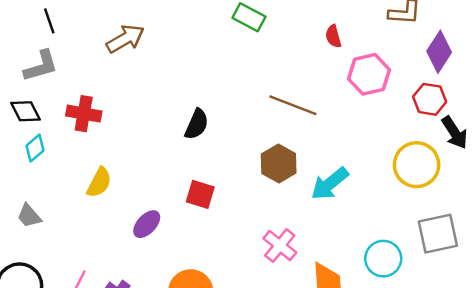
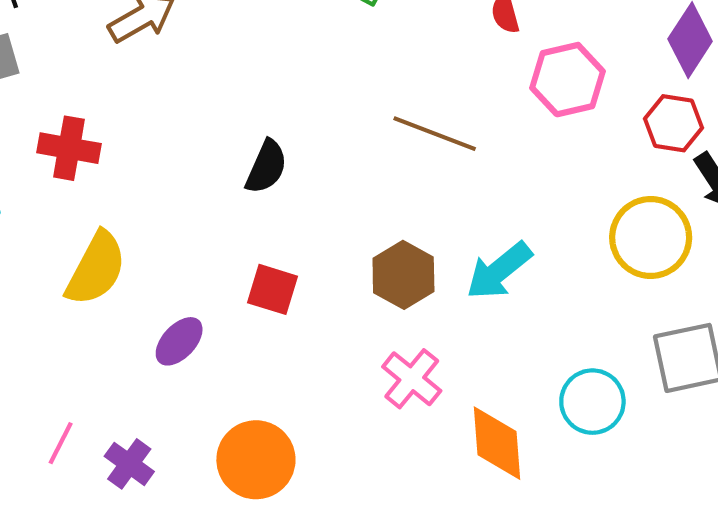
brown hexagon: (279, 163) -> (403, 275), moved
yellow semicircle: (99, 183) -> (96, 269), size x1.4

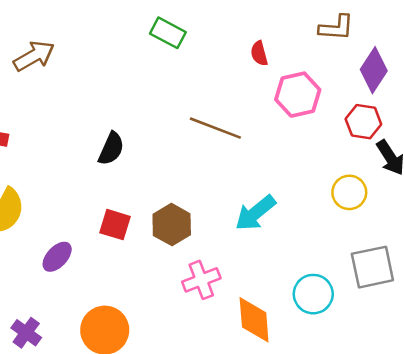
yellow circle: (651, 237) -> (349, 192), size x0.7
brown hexagon: (403, 275) -> (172, 225), moved
pink cross: (412, 379) -> (201, 280), turned 30

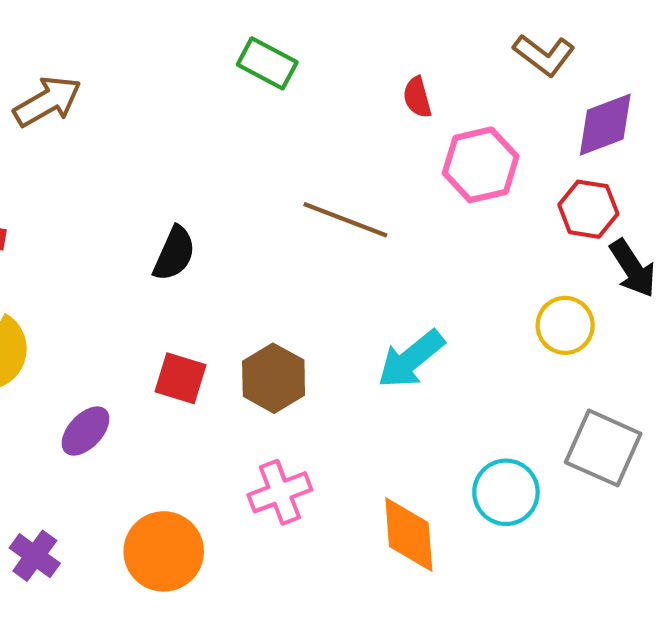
brown L-shape: (336, 28) -> (544, 55), turned 33
purple diamond: (374, 70) -> (605, 125), turned 36
gray square: (372, 267) -> (603, 448), turned 36
pink cross: (201, 280) -> (280, 492), moved

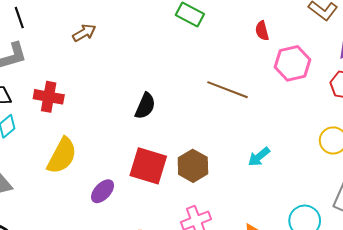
brown arrow: (47, 101) -> (84, 33), size x0.7
cyan arrow: (411, 359) -> (259, 157), size x0.7
red square: (181, 378) -> (148, 166), size x1.5

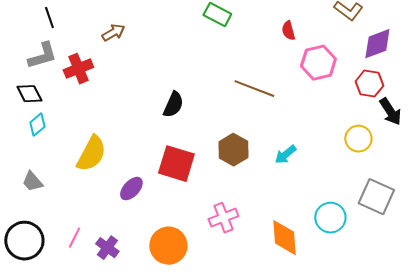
red cross: (49, 97) -> (78, 69), moved, turned -32
brown hexagon: (193, 166) -> (233, 150), moved

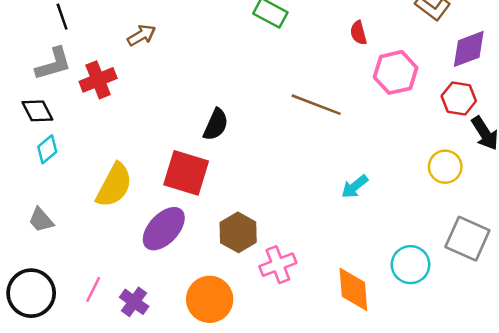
brown hexagon: (233, 150) -> (238, 232), moved
red square: (176, 164) -> (186, 173), moved
purple ellipse: (131, 189) -> (164, 229), size x1.5

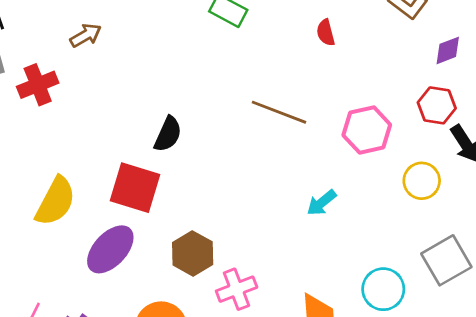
purple diamond: (469, 49) -> (448, 50), size x0.7
pink hexagon: (396, 72) -> (367, 130), moved
gray square: (467, 239) -> (446, 260), turned 36

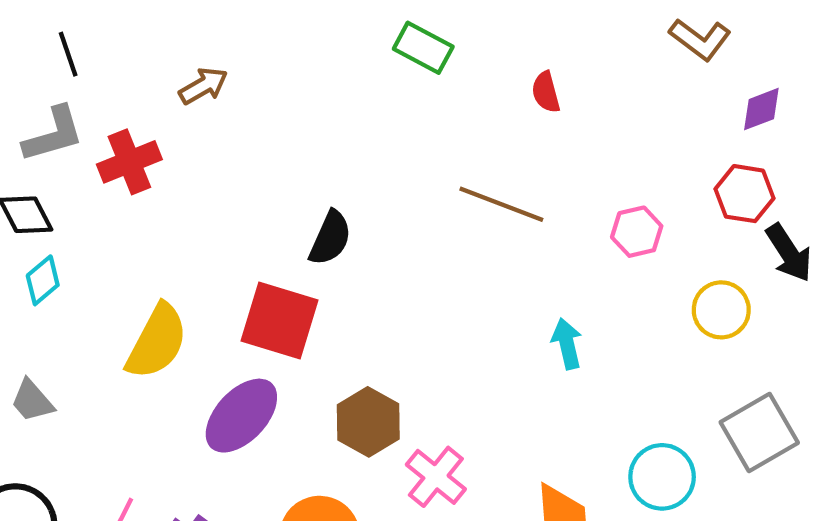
red semicircle: (326, 33) -> (546, 92), moved
pink hexagon: (367, 130) -> (637, 232), size x0.7
cyan arrow: (322, 203) -> (567, 344), turned 116
pink cross: (237, 289) -> (436, 477), turned -30

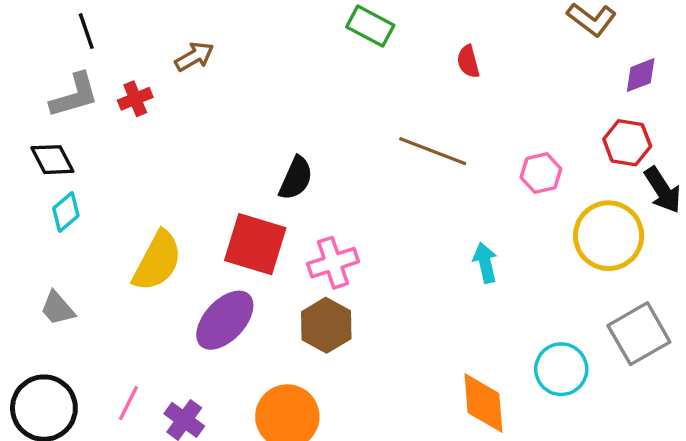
red cross: (129, 162) -> (135, 99), moved, size x0.7
yellow circle: (721, 310) -> (609, 236), size x1.5
pink cross: (436, 477) -> (333, 263), moved, turned 33

